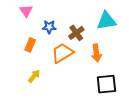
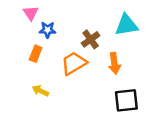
blue star: (49, 27) -> (48, 30), moved
yellow arrow: (34, 76) -> (40, 91), turned -104

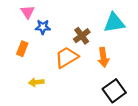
orange rectangle: (36, 54) -> (22, 49), moved
yellow arrow: (40, 91) -> (36, 82), turned -32
black square: (126, 100) -> (114, 91), turned -30

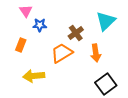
cyan triangle: (114, 23) -> (106, 21), turned -35
yellow arrow: (36, 82) -> (34, 76), size x1.5

